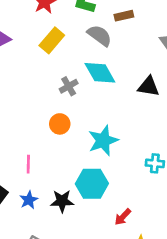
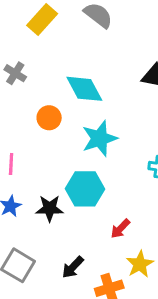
cyan diamond: (100, 73) -> (84, 89), moved
gray cross: (69, 86) -> (15, 73), moved, turned -30

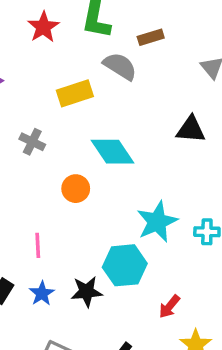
yellow rectangle: (42, 20) -> (75, 93), moved, turned 36
cyan star: (100, 138) -> (157, 222), moved

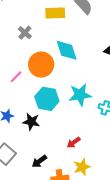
orange circle: (76, 189) -> (41, 65), size x1.6
pink line: (38, 245) -> (16, 77), moved, turned 32
cyan hexagon: (125, 265) -> (47, 99), moved

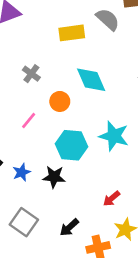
gray cross: (25, 33) -> (31, 74), moved
orange circle: (41, 65) -> (60, 101), size x0.6
cyan star: (80, 95) -> (114, 136), turned 30

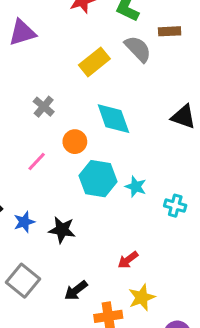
yellow rectangle: (72, 33) -> (94, 62), turned -35
cyan star: (114, 136) -> (136, 187), size x0.6
cyan hexagon: (72, 145) -> (98, 179), moved

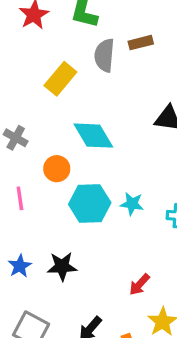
brown rectangle: (170, 31) -> (141, 43), moved
gray semicircle: (138, 49) -> (104, 55), turned -120
pink line: (37, 161) -> (20, 198), turned -40

